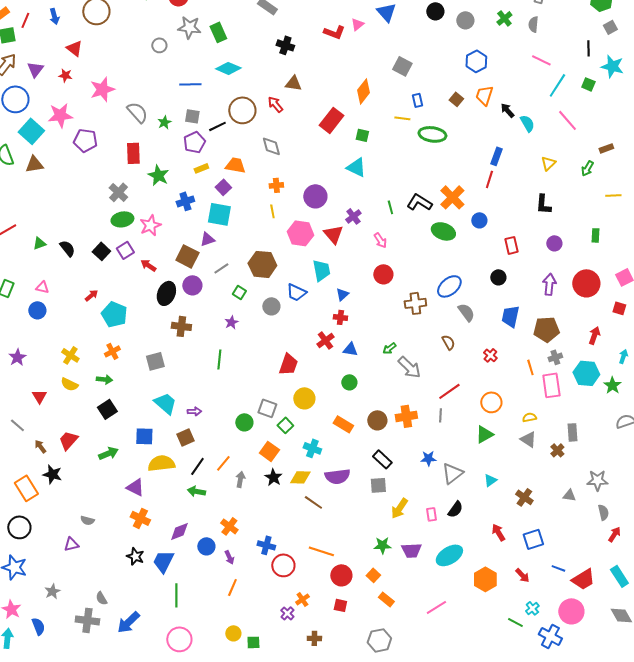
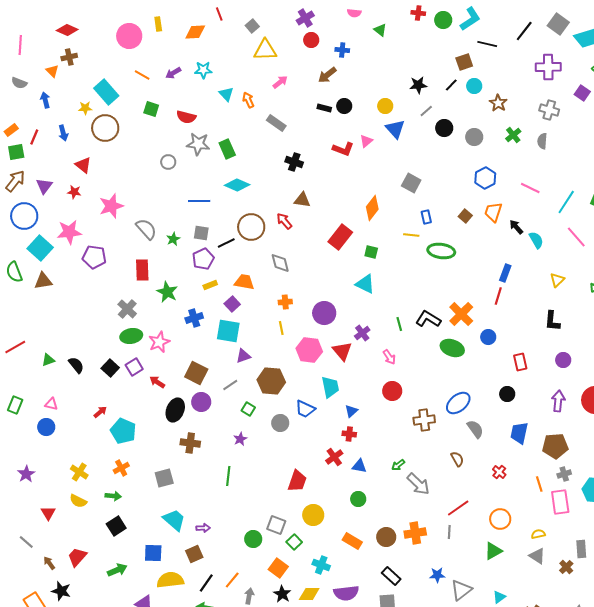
pink line: (541, 60) -> (530, 188), moved
purple triangle: (207, 239) -> (243, 356), moved

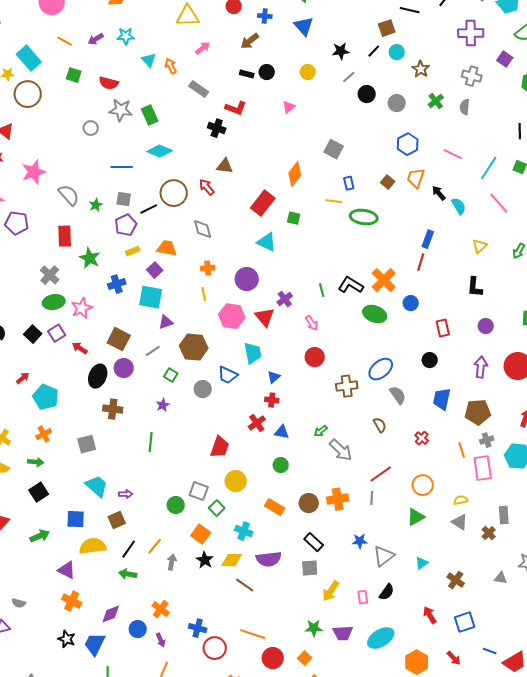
blue triangle: (395, 129) -> (304, 26), moved
red L-shape: (343, 149) -> (236, 108), moved
cyan triangle: (365, 284) -> (267, 242), moved

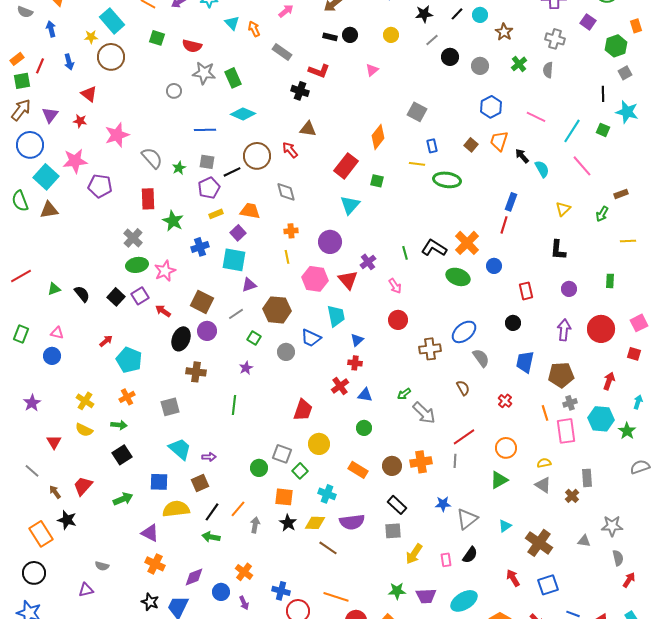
cyan triangle: (267, 242) -> (350, 205), turned 45
orange square: (201, 534) -> (284, 497), turned -30
brown cross: (456, 580) -> (539, 543), size x1.5

